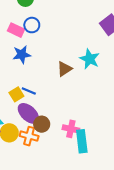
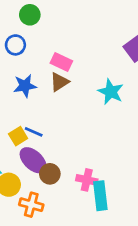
blue circle: (32, 25) -> (15, 45), moved
pink rectangle: (16, 30) -> (61, 62), moved
brown triangle: (64, 69) -> (59, 82), moved
orange cross: (29, 136) -> (31, 205), moved

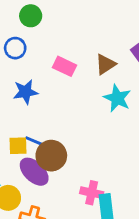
brown triangle: (59, 82) -> (105, 64), moved
yellow square: (18, 136) -> (18, 146), turned 30
brown circle: (50, 174) -> (51, 156), moved, size x1.4

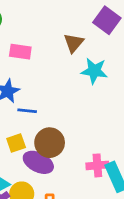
pink rectangle: (64, 66) -> (20, 52), moved
blue line: (35, 141) -> (27, 111), moved

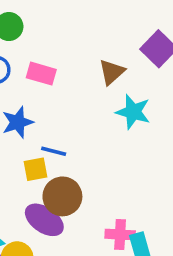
blue line: (27, 111) -> (54, 151), moved
yellow square: (16, 143) -> (35, 169), moved

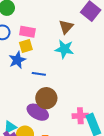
cyan star: (133, 112) -> (64, 49), moved
yellow square: (35, 169) -> (26, 46), moved

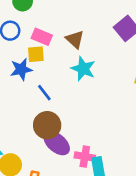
brown triangle: (66, 27) -> (75, 39), moved, turned -42
blue line: (39, 74) -> (44, 93), turned 32
purple ellipse: (38, 112) -> (57, 143), moved

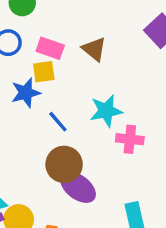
cyan star: (83, 69) -> (106, 111), moved, turned -30
pink cross: (85, 157) -> (130, 139), moved

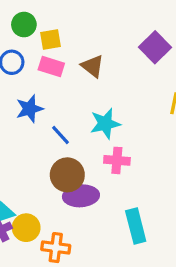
yellow square: (44, 72) -> (50, 40), moved
pink cross: (130, 139) -> (117, 160), moved
purple ellipse: (78, 187) -> (81, 196), turned -40

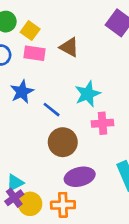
yellow square: (50, 40) -> (30, 31), turned -36
purple ellipse: (81, 196) -> (80, 177), moved
yellow circle: (26, 228) -> (30, 204), moved

